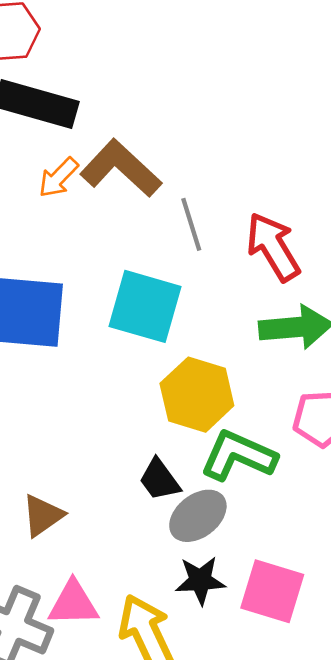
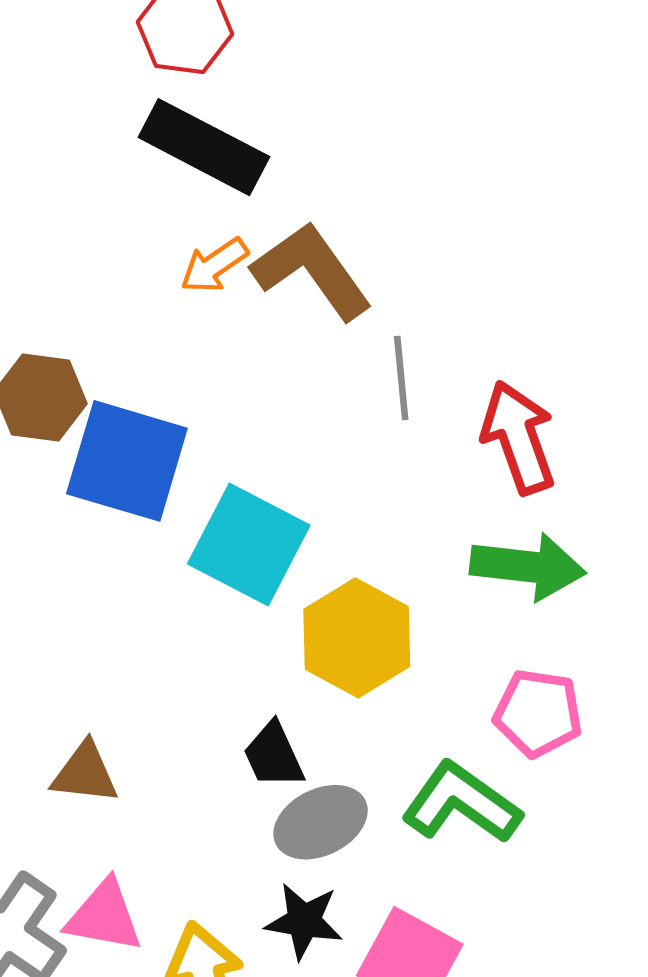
cyan square: (145, 306) -> (249, 545), moved
green L-shape: (238, 456) -> (461, 803), moved
brown triangle: (43, 515) -> (85, 773), turned 30

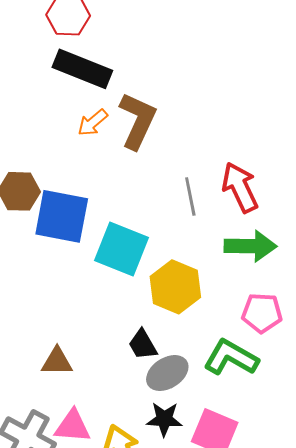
brown L-shape: (312, 271) -> (138, 121), turned 66
gray line: (401, 378) -> (190, 196), moved

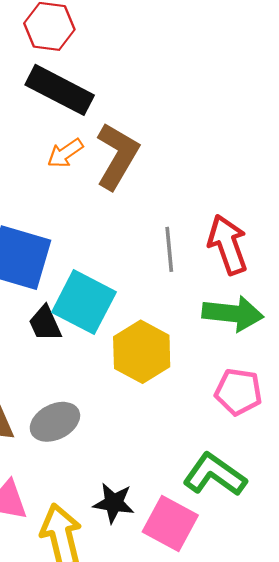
black trapezoid: (143, 345) -> (45, 323), moved
green L-shape: (231, 358) -> (215, 475), moved
gray ellipse: (167, 373) -> (55, 422), moved

